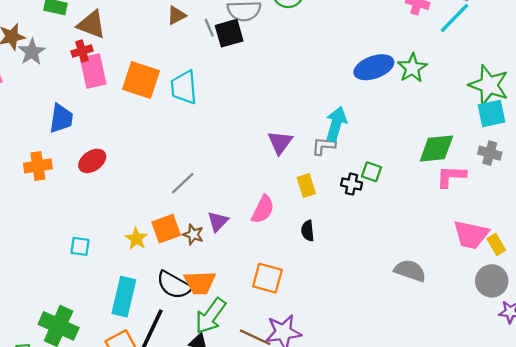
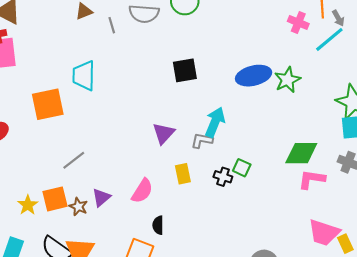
black square: (229, 33) -> (185, 70), moved
orange square: (141, 80) -> (48, 104), moved, turned -36
black semicircle: (308, 231) -> (158, 225), moved

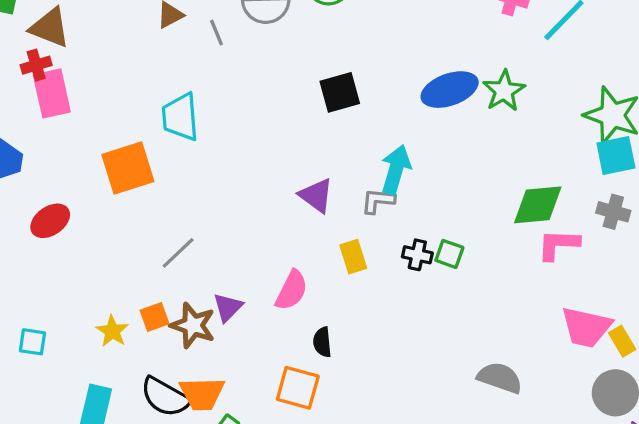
purple triangle: (164, 133) -> (316, 195), turned -30
green square: (242, 168) -> (449, 254), moved
orange square: (55, 199) -> (155, 317), size x0.7
brown star: (78, 207) -> (193, 325), size x1.5

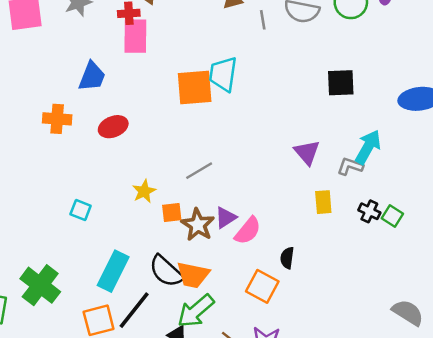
orange square: (128, 168) -> (195, 87), moved
pink semicircle: (292, 290) -> (248, 231), moved
yellow star: (112, 331) -> (144, 191), moved

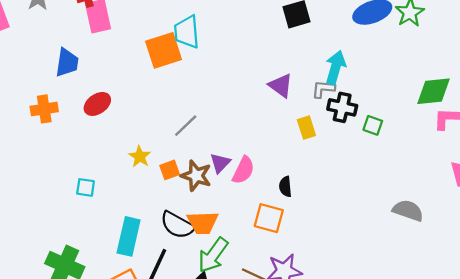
black cross: (369, 211) -> (342, 107), moved, size x1.4

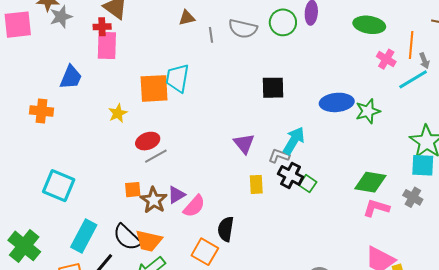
red ellipse: (97, 104) -> (148, 141), moved
green square: (373, 125) -> (308, 184), moved
yellow star: (140, 157) -> (118, 113), moved
cyan square: (86, 187) -> (59, 186), size x1.8
black semicircle: (285, 187) -> (226, 229), size x1.4

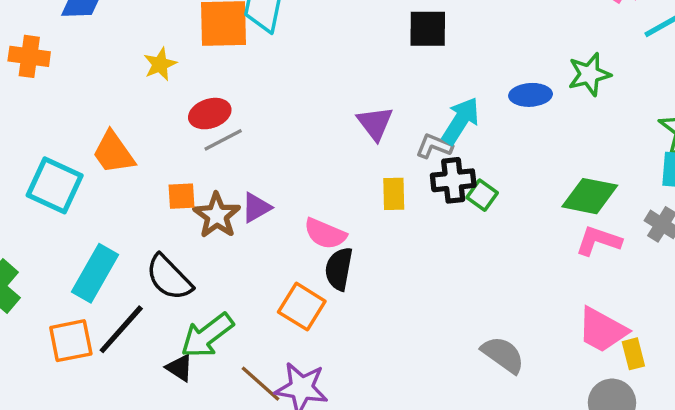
blue ellipse: (337, 102) -> (531, 95), moved, size x0.7
black cross: (291, 175) -> (453, 180), turned -35
pink semicircle: (194, 206) -> (325, 234), moved, turned 70
orange trapezoid: (149, 241) -> (113, 153), moved, turned 40

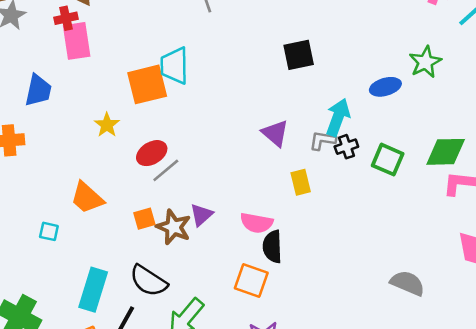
black cross: (453, 180) -> (346, 147), moved, size x0.7
cyan square: (55, 185) -> (49, 231), size x0.5
green square: (482, 195) -> (388, 160), moved, size x1.4

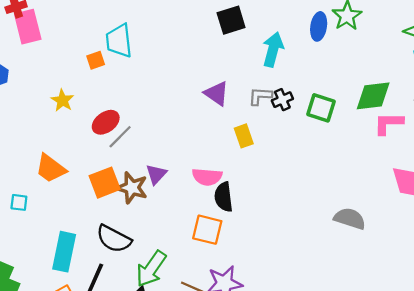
orange square: (147, 84) -> (96, 60), size x0.5
blue ellipse: (385, 87) -> (319, 26), moved, turned -60
cyan arrow: (338, 117) -> (273, 49), moved
orange square: (144, 219) -> (105, 183), size x1.5

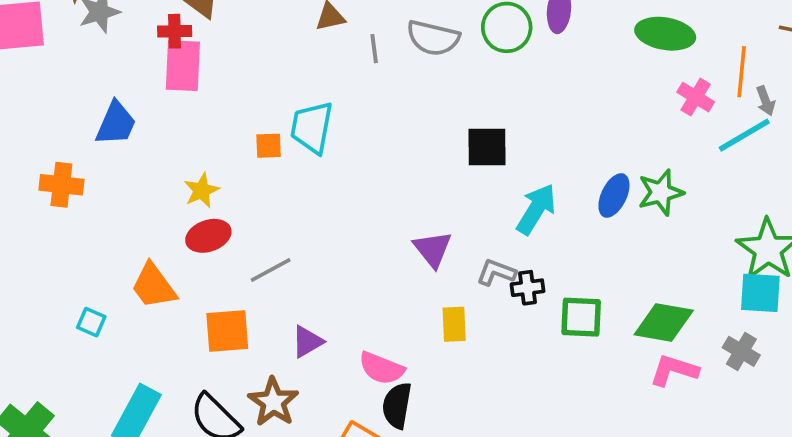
green square: (321, 108) -> (581, 317), turned -32
red ellipse: (106, 122) -> (208, 236), moved
brown star: (132, 188) -> (273, 402), moved

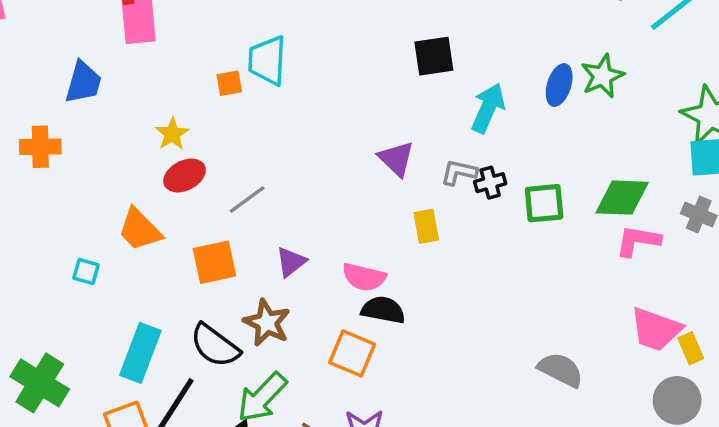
black semicircle: (397, 406) -> (383, 310), turned 99

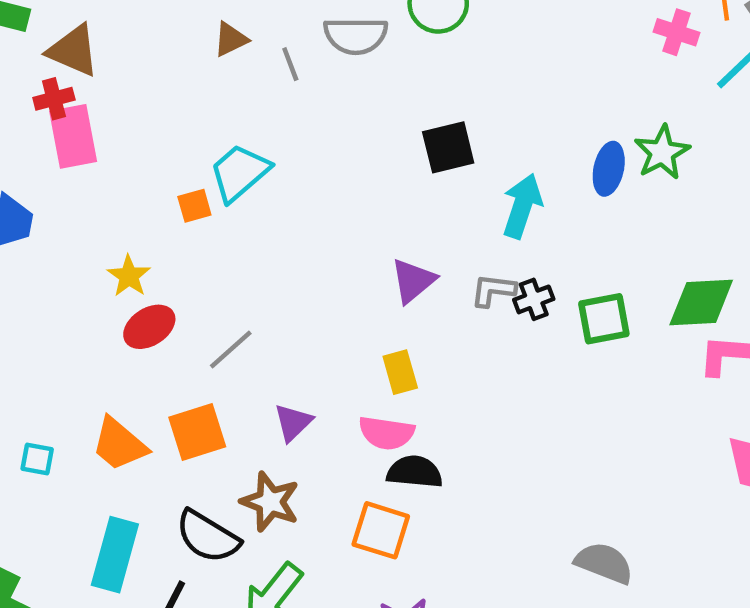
cyan trapezoid: (267, 60) -> (240, 173), turned 52
purple triangle: (396, 159) -> (413, 281), turned 42
yellow rectangle: (426, 226) -> (400, 372), moved
orange trapezoid: (140, 230) -> (119, 444), moved
gray semicircle: (561, 370) -> (604, 563), moved

